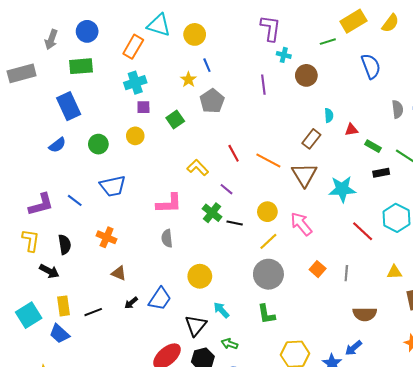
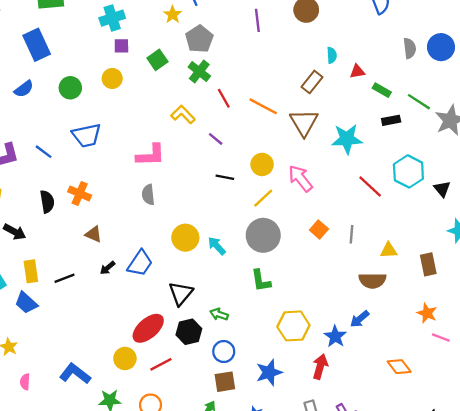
green cross: (212, 213) -> (199, 71), moved
black semicircle: (65, 244) -> (47, 202), moved
yellow triangle: (394, 272) -> (389, 250), moved
cyan arrow: (221, 310) -> (217, 246), moved

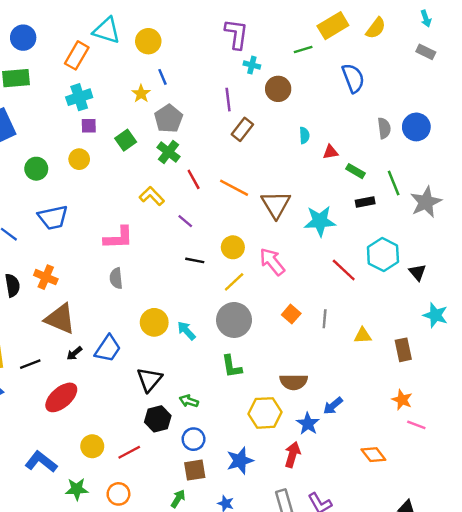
brown rectangle: (312, 82) -> (242, 129), moved
green line: (419, 102) -> (394, 183), turned 35
brown triangle: (94, 234) -> (60, 319), size x1.8
brown semicircle: (372, 281) -> (294, 382), moved
red ellipse: (148, 328) -> (61, 397), moved

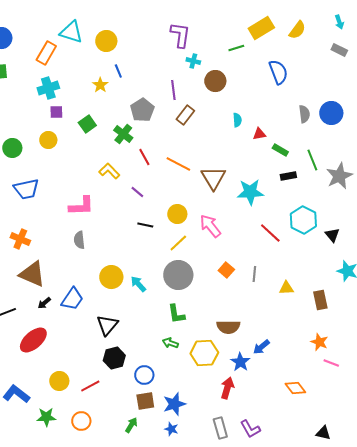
gray pentagon: (169, 119) -> (142, 110), moved
green arrow: (189, 401) -> (170, 343), moved
blue star: (240, 461) -> (174, 404), moved

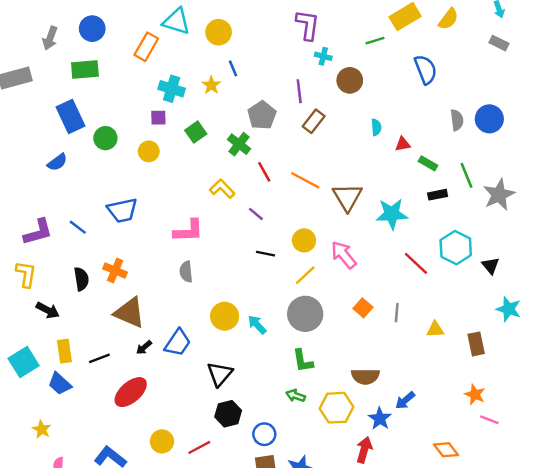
cyan cross: (48, 88) -> (172, 89), moved, turned 35
green circle: (12, 148) -> (105, 138), moved

